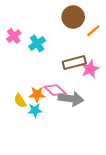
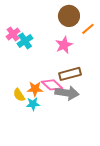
cyan cross: (37, 43) -> (25, 41), moved
brown rectangle: (74, 63) -> (70, 74), moved
pink star: (90, 69) -> (64, 45), moved

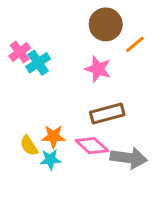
pink star: (64, 45) -> (98, 69), turned -30
pink diamond: (52, 85) -> (92, 146), moved
gray arrow: (67, 93) -> (129, 158), moved

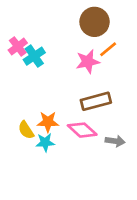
orange line: (135, 44) -> (108, 49), moved
pink star: (98, 69) -> (88, 62), turned -30
gray arrow: (129, 158) -> (115, 141), size x0.6

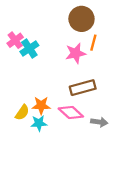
orange line: (108, 49) -> (93, 43), turned -35
yellow semicircle: (26, 130) -> (22, 112), turned -112

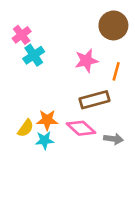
brown circle: (81, 19) -> (113, 25), moved
pink cross: (15, 40) -> (22, 35), moved
orange line: (93, 43) -> (116, 71), moved

